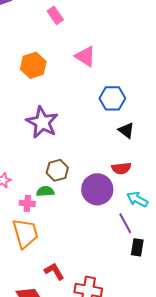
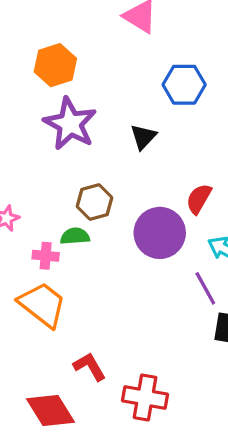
orange hexagon: (33, 65) -> (55, 65), moved
black triangle: (126, 130) -> (143, 137), moved, turned 36
red semicircle: (121, 168) -> (199, 199), turned 126
orange trapezoid: (25, 233) -> (42, 305), turned -36

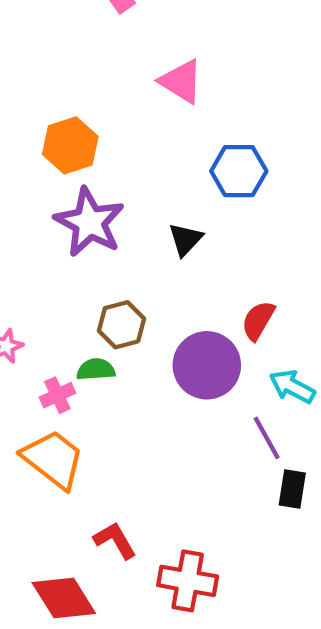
pink cross: (46, 256) -> (57, 395), turned -30

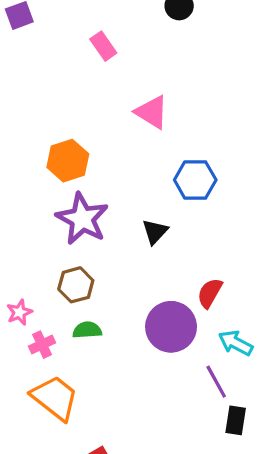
brown hexagon: (121, 325) -> (76, 285), moved
pink cross: (57, 395) -> (42, 345), moved

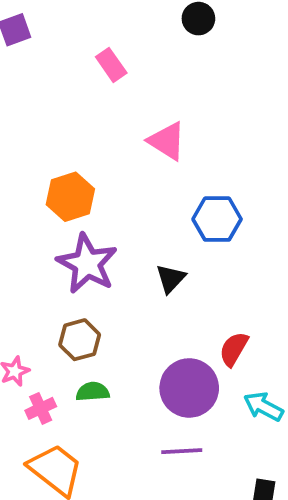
purple line: (216, 382) -> (182, 451), moved, turned -64

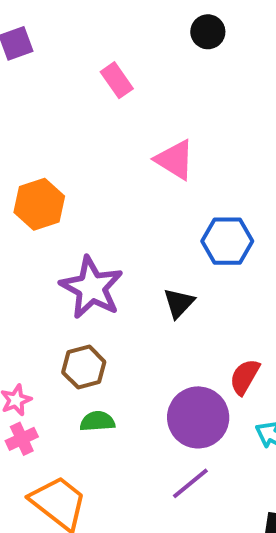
orange hexagon: (70, 197) -> (39, 204), moved
pink cross: (41, 408) -> (22, 439), moved
purple line: (182, 451) -> (190, 483), turned -36

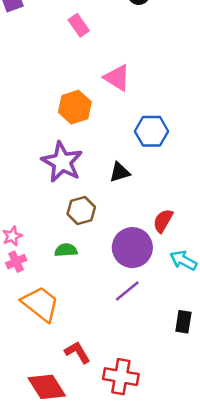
orange hexagon: (39, 204) -> (75, 107), moved
black triangle: (179, 303) -> (120, 172), turned 30
brown hexagon: (84, 367) -> (81, 211), moved

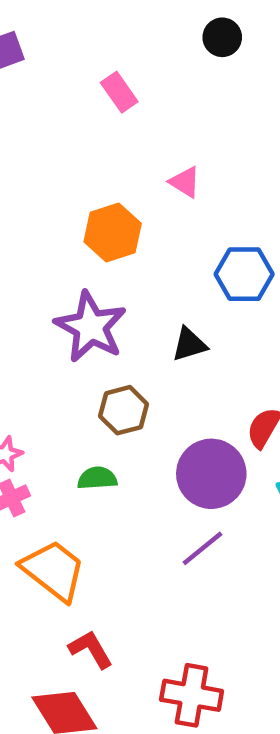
pink triangle: (117, 78) -> (185, 182), size x0.7
red L-shape: (77, 352) -> (91, 649), moved

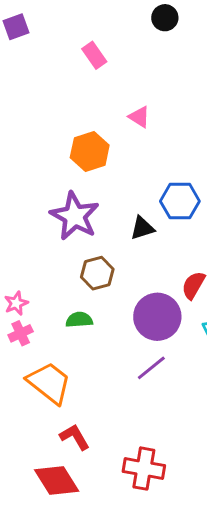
blue hexagon: (244, 274) -> (180, 201), moved

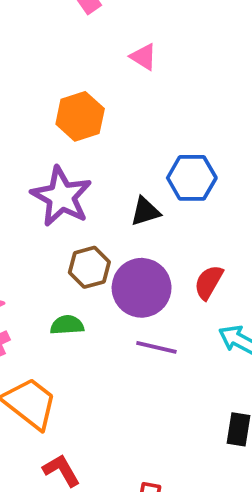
pink triangle: (139, 117) -> (143, 57), moved
purple circle: (157, 317) -> (142, 288), moved
purple line: (151, 368) -> (156, 347), moved, turned 52

